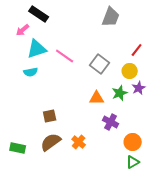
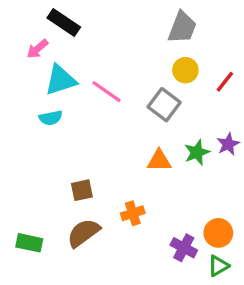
yellow circle: (130, 71) -> (185, 70), moved
purple cross: (111, 122) -> (184, 248), moved
orange cross: (79, 142) -> (133, 213), moved, turned 32

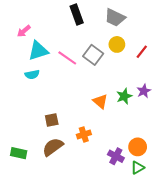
black rectangle: (64, 22) -> (77, 14), moved, turned 36
gray trapezoid: (182, 27) -> (115, 18), turned 95
gray square: (164, 105) -> (93, 55), moved
orange triangle: (159, 161) -> (100, 101), turned 42

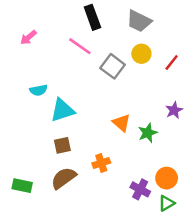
cyan triangle: (38, 51) -> (62, 110), moved
pink line: (67, 58) -> (80, 46), moved
green star: (124, 96) -> (148, 133), moved

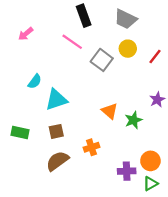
cyan semicircle: (38, 90) -> (35, 81), turned -42
green rectangle: (22, 186) -> (20, 133), moved
purple cross: (140, 189) -> (127, 171), turned -30

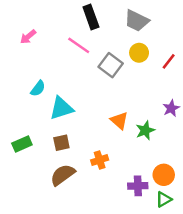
green rectangle: (20, 133) -> (22, 144), turned -36

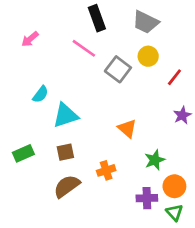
red line: (169, 61) -> (174, 77), moved
green star: (145, 130) -> (155, 160), moved
green triangle: (164, 199) -> (174, 212), turned -42

